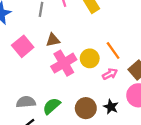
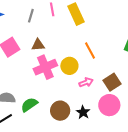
orange line: (113, 51) -> (90, 50), moved

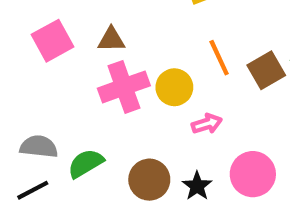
brown square: (112, 82) -> (266, 70), moved

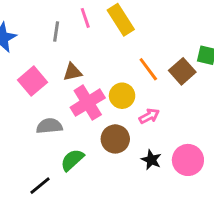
gray semicircle: (39, 147) -> (49, 126), moved
pink circle: (253, 174) -> (188, 160), moved
brown circle: (149, 180) -> (115, 139), moved

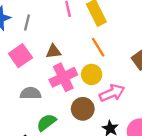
gray line: (56, 31) -> (27, 23), moved
orange line: (148, 69) -> (98, 47), moved
pink arrow: (149, 116) -> (112, 93), size x1.5

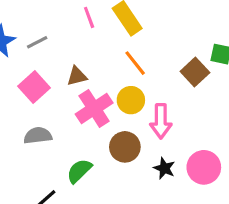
gray line: (27, 23) -> (37, 42), turned 56
gray semicircle: (31, 93) -> (38, 136), moved
pink arrow: (112, 93) -> (161, 121), turned 120

